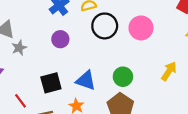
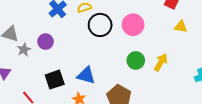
purple circle: (60, 39) -> (46, 42), moved
green circle: (123, 77) -> (136, 60), moved

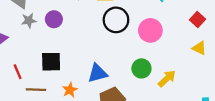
blue triangle: (86, 75) -> (98, 73), moved, turned -48

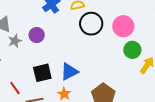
green circle: (141, 68) -> (132, 50), moved
blue triangle: (98, 73) -> (69, 72), moved

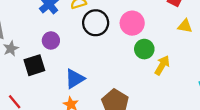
purple circle: (37, 35) -> (51, 40), moved
black square: (42, 73) -> (34, 65), moved

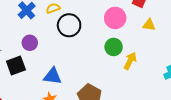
pink circle: (132, 23) -> (115, 18), moved
blue triangle: (75, 79) -> (53, 76), turned 42

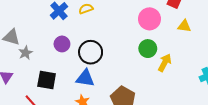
black circle: (69, 25) -> (91, 52), moved
black square: (16, 66) -> (47, 80), moved, turned 30

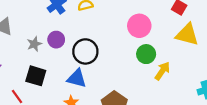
pink circle: (149, 19) -> (139, 26), moved
yellow triangle: (184, 26) -> (187, 35), size x1.6
gray star: (26, 53) -> (34, 44), moved

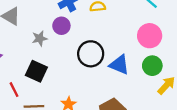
purple circle: (56, 40) -> (61, 26), moved
blue triangle: (77, 78) -> (119, 65), moved

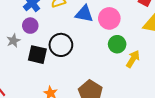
blue triangle: (119, 65) -> (84, 14), moved
black square: (36, 71) -> (37, 55), moved

